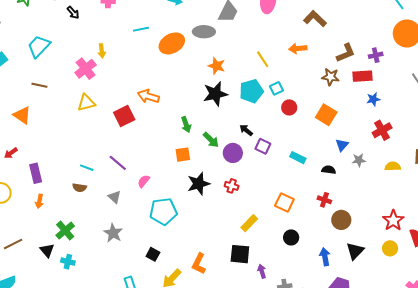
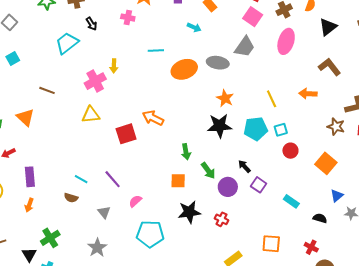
cyan trapezoid: (39, 46) -> (67, 43), moved
orange square: (284, 202) -> (271, 244), turned -30

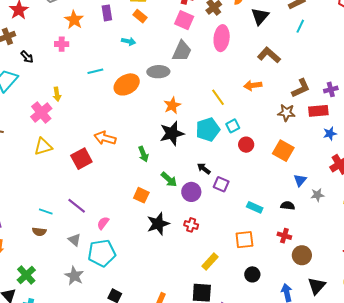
orange star: (225, 98) -> (172, 105), turned 30
green arrow: (186, 152) -> (143, 154), moved
orange square: (178, 181) -> (141, 195), turned 35
cyan rectangle: (291, 201) -> (255, 207), moved
cyan pentagon: (150, 234) -> (102, 253), moved

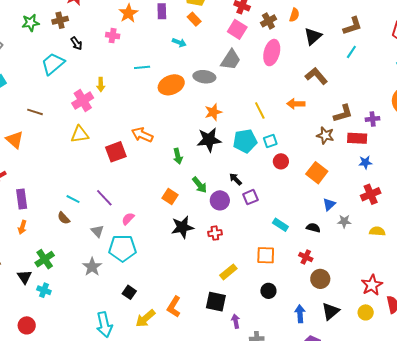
purple square: (221, 184) -> (250, 197), turned 35
red cross: (191, 225) -> (215, 233), turned -32
brown semicircle: (39, 232) -> (64, 218), turned 32

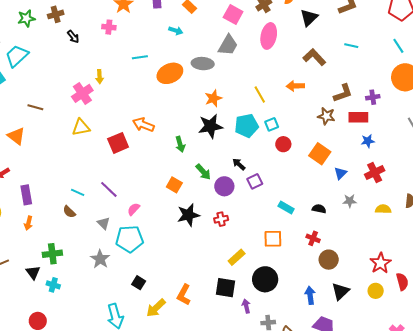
cyan line: (351, 52) -> (351, 46), moved, turned 72
cyan trapezoid: (53, 64) -> (17, 56), moved
blue triangle: (329, 204) -> (341, 173), moved
green cross: (45, 259) -> (52, 254), turned 30
black circle: (268, 291) -> (265, 279), moved, size x1.6

